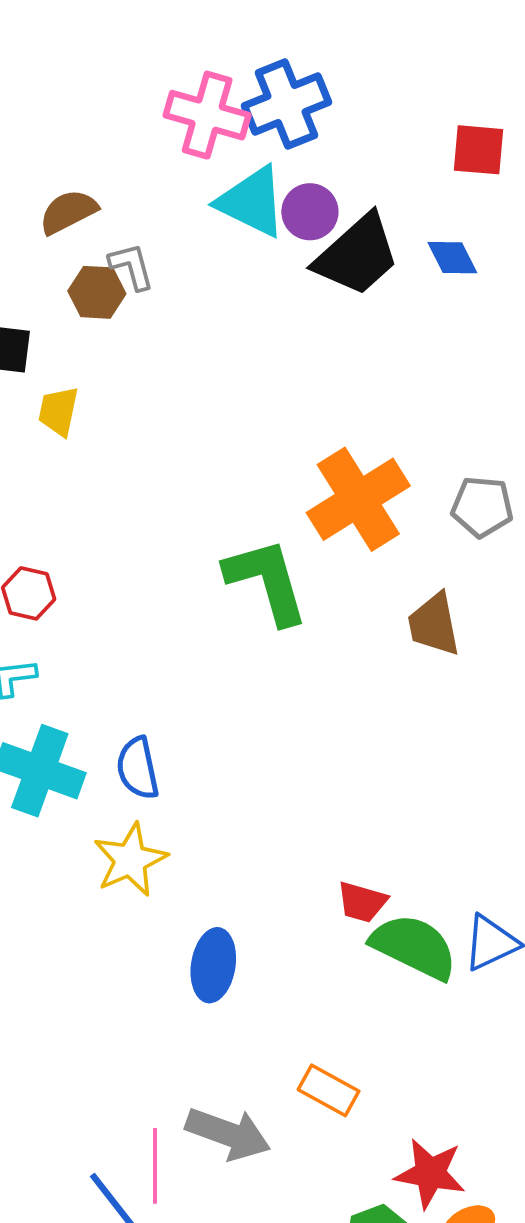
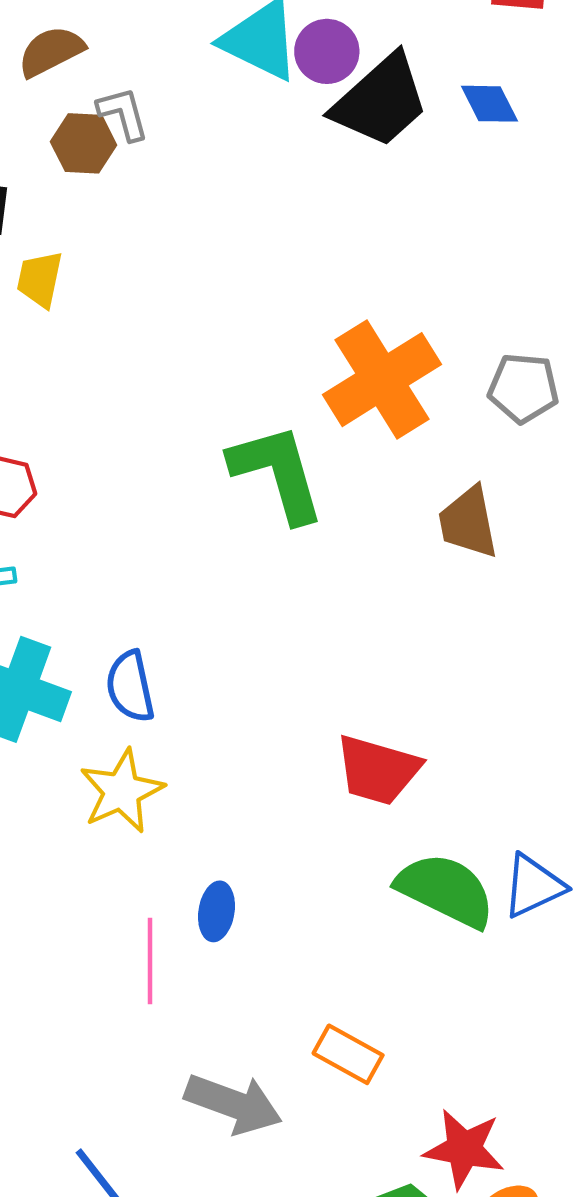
red trapezoid: (362, 902) -> (378, 770), moved, size x1.5
blue ellipse: (213, 965) -> (217, 911), size x0.7
pink line: (155, 1166) -> (150, 961), moved

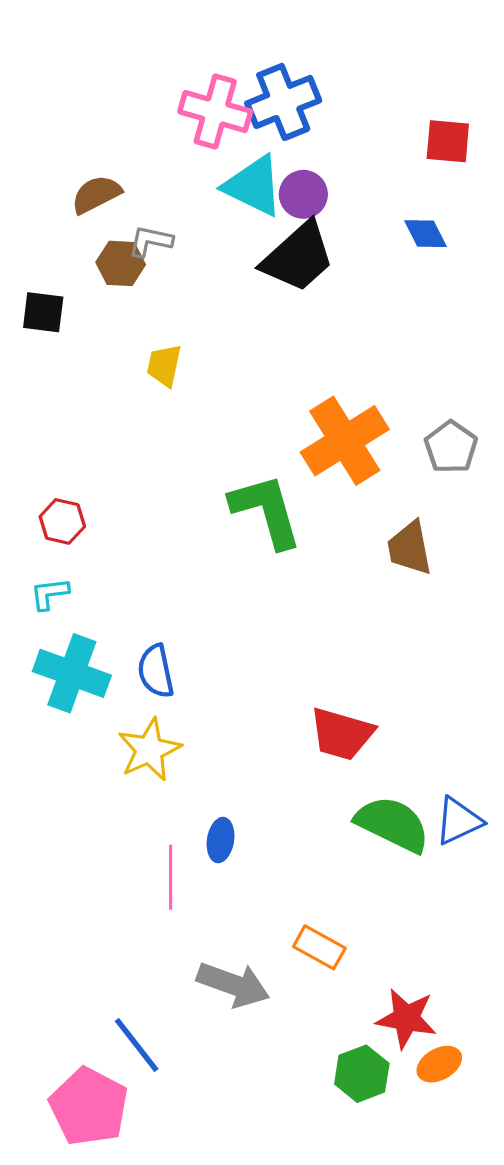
black trapezoid: (381, 101) -> (298, 257), moved
gray L-shape: (123, 114) -> (150, 241), turned -63
yellow trapezoid: (40, 279) -> (164, 365), moved
gray pentagon: (523, 388) -> (451, 447), turned 30

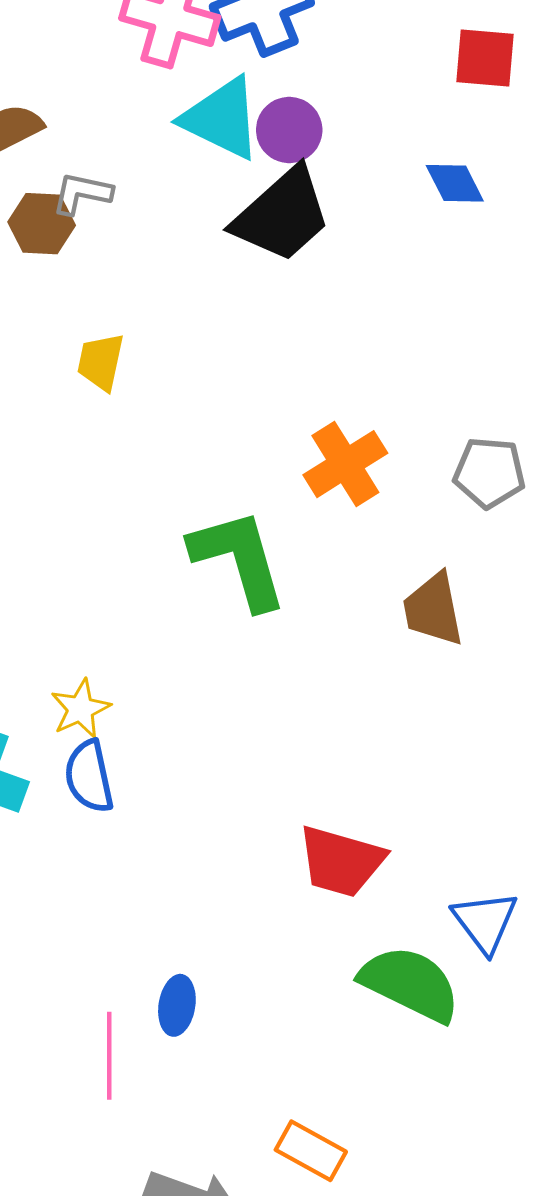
orange cross: (345, 441) -> (345, 464), size x0.7
gray pentagon: (451, 447) -> (489, 473), turned -30
yellow star: (149, 750) -> (80, 709), moved, size x0.7
blue triangle: (458, 821) -> (485, 922), moved, turned -42

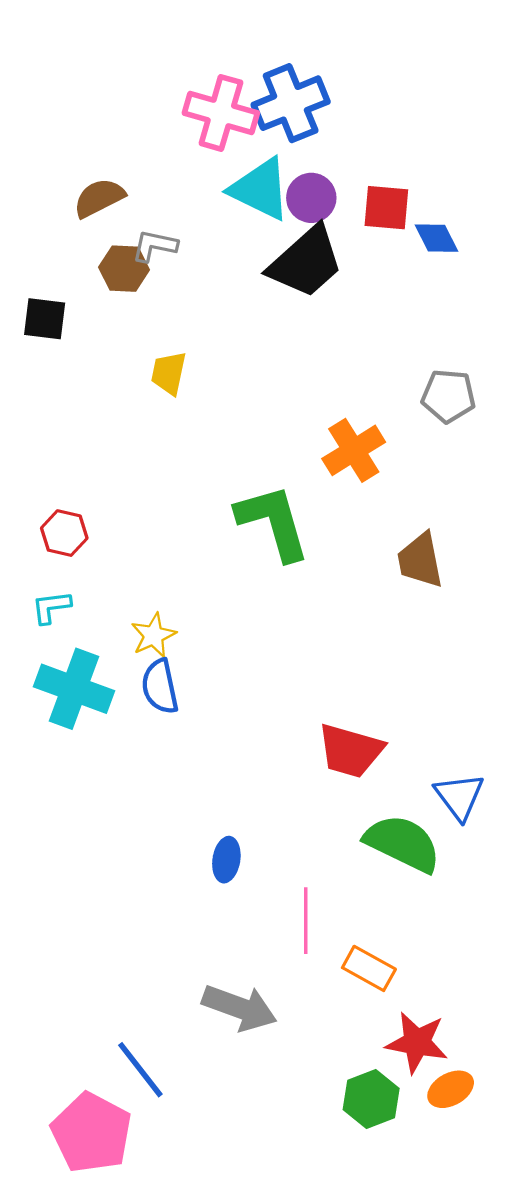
red square: (485, 58) -> (386, 208), moved
gray pentagon: (489, 473) -> (448, 396), moved
pink line: (109, 1056) -> (306, 921), moved
orange rectangle: (311, 1151) -> (369, 968), moved

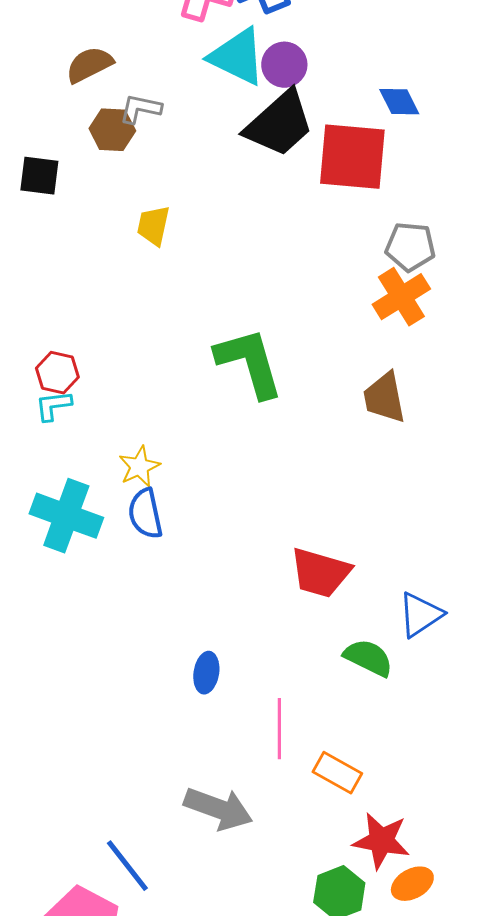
red square: (386, 208) -> (352, 157), moved, size x1.6
orange cross: (354, 450) -> (401, 297), moved
cyan L-shape: (51, 607) -> (53, 406), moved
blue triangle: (459, 796) -> (420, 615), turned 33
green semicircle: (403, 843) -> (368, 658), size x0.7

